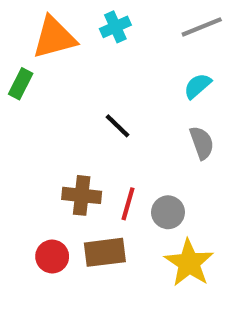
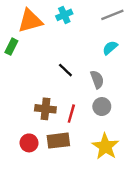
gray semicircle: (202, 143) -> (97, 79), moved
gray circle: (168, 212) -> (102, 107), moved

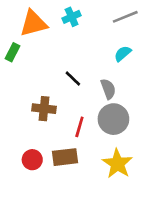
gray circle: (102, 107) -> (113, 119), size x1.5
brown cross: (45, 109) -> (44, 109), moved

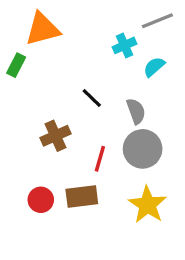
cyan cross: (72, 17) -> (125, 45), moved
brown cross: (44, 109) -> (56, 136), turned -30

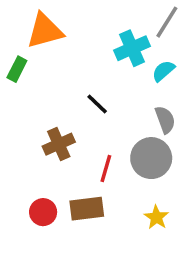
gray line: (157, 21) -> (167, 22), turned -36
cyan cross: (125, 45) -> (132, 48), size x1.4
gray semicircle: (136, 111) -> (165, 120), moved
yellow star: (148, 205) -> (156, 217), size x0.6

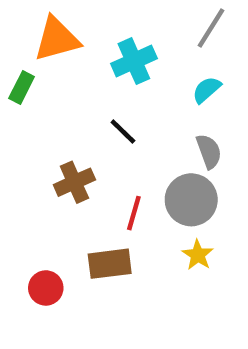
cyan cross: (132, 48) -> (134, 61), moved
red circle: (43, 212) -> (46, 288), moved
yellow star: (156, 217) -> (198, 255), moved

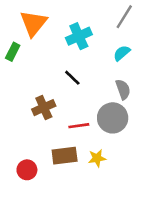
orange triangle: (57, 39) -> (33, 23), turned -36
red line: (134, 213) -> (79, 126), turned 66
yellow star: (198, 255) -> (97, 158), moved, turned 30

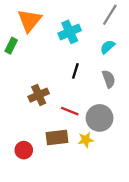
black line: (72, 78) -> (75, 71), moved, turned 63
gray circle: (113, 118) -> (100, 118), moved
red line: (79, 126) -> (70, 111), turned 30

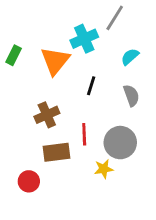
gray line: (110, 15) -> (115, 18), moved
orange triangle: (29, 20) -> (55, 61), moved
red line: (70, 111) -> (84, 134), turned 66
brown rectangle: (57, 137) -> (57, 152), moved

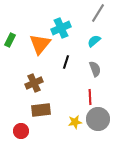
gray line: (115, 18) -> (98, 13), moved
red line: (84, 134) -> (90, 97), moved
gray circle: (120, 143) -> (98, 119), moved

